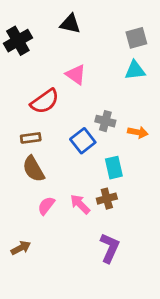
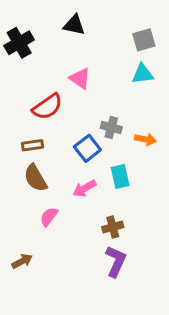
brown cross: (107, 199) -> (113, 227), moved
pink arrow: (80, 204) -> (84, 188), moved, turned -75

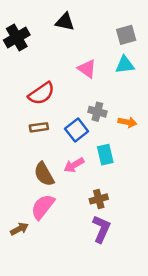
pink triangle: (80, 78) -> (87, 69), moved
brown rectangle: (32, 145) -> (39, 127), moved
brown semicircle: (35, 178) -> (44, 174), moved
pink semicircle: (49, 217) -> (43, 207), moved, size x1.5

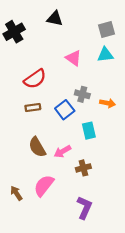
pink arrow: (74, 165) -> (62, 151), moved
pink semicircle: (43, 207) -> (44, 186), moved
brown arrow: (19, 229) -> (16, 193), turned -96
purple L-shape: (101, 229) -> (84, 208), moved

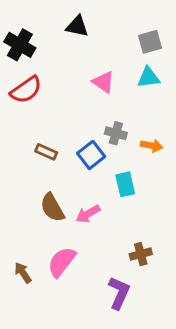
black cross: (14, 32) -> (20, 45), turned -30
red semicircle: (35, 79) -> (26, 90), moved
brown rectangle: (33, 107) -> (46, 152), turned 32
brown cross: (83, 168) -> (141, 254), moved

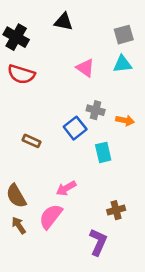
red semicircle: (26, 90) -> (21, 74), turned 52
brown rectangle: (46, 152) -> (32, 141), moved
brown semicircle: (52, 208) -> (16, 196), moved
pink arrow: (88, 214) -> (66, 188), moved

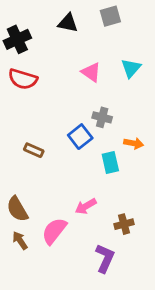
gray square: (124, 35) -> (110, 16), moved
black cross: (16, 37) -> (17, 39), turned 35
cyan triangle: (122, 64) -> (131, 68), turned -42
orange arrow: (125, 120) -> (134, 143), moved
pink arrow: (66, 188) -> (86, 206), moved

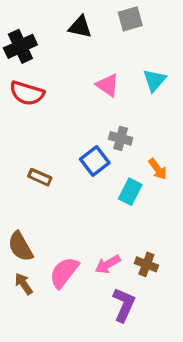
orange arrow: (134, 143) -> (158, 169), turned 42
cyan rectangle: (110, 163) -> (130, 192), turned 40
pink arrow: (86, 206) -> (108, 264), moved
brown cross: (124, 224) -> (146, 264), turned 36

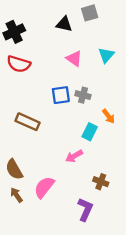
black triangle: (80, 27) -> (64, 24), moved
blue square: (95, 161) -> (61, 95), moved, turned 30
brown rectangle: (40, 177) -> (27, 122), size x1.5
pink arrow: (108, 264) -> (74, 156), moved

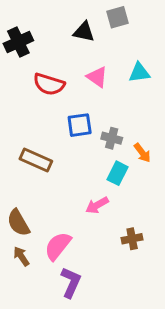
cyan triangle: (106, 55) -> (139, 73), turned 42
red semicircle: (19, 64) -> (49, 84), moved
gray cross: (83, 95) -> (112, 138), moved
brown cross: (101, 182) -> (132, 239), turned -32
purple L-shape: (85, 209) -> (71, 282), moved

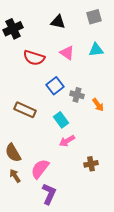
gray square: (117, 17) -> (94, 17), moved
blue square: (80, 125) -> (55, 86), turned -30
cyan rectangle: (117, 173) -> (61, 120), moved, turned -63

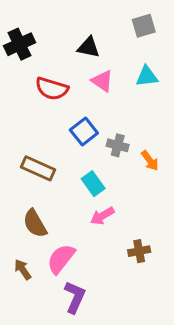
black triangle: (58, 22) -> (89, 47), moved
brown semicircle: (13, 153) -> (35, 224), moved

